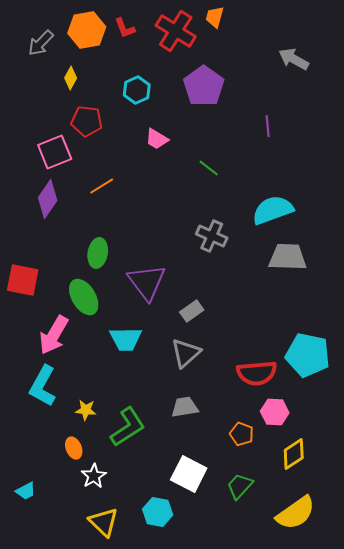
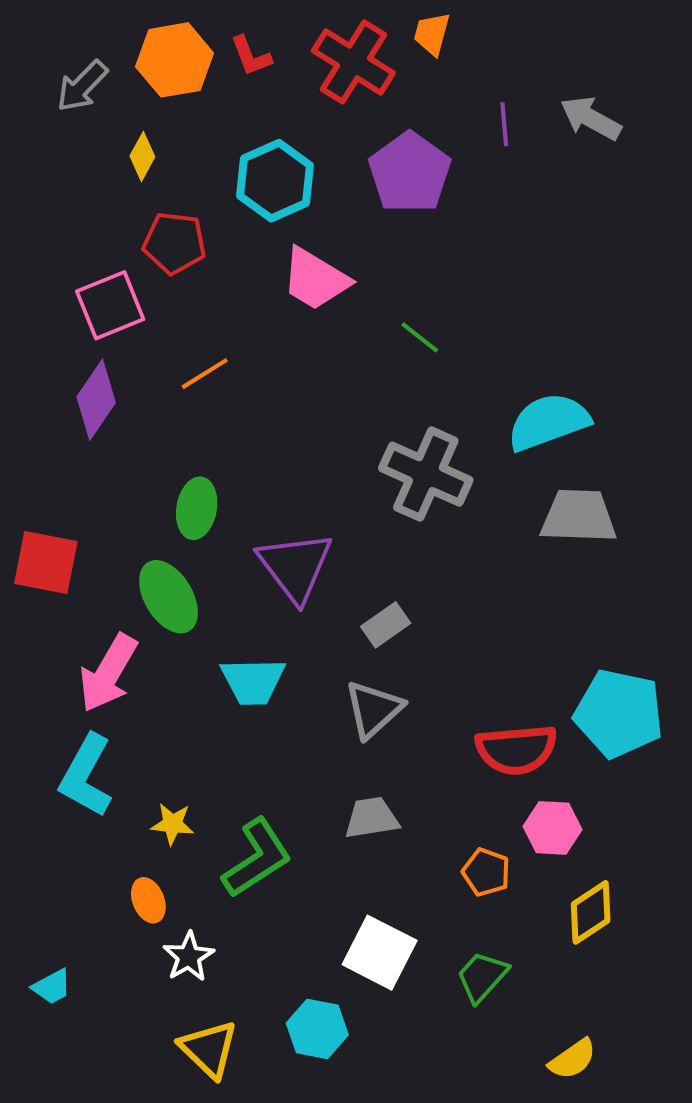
cyan hexagon: (137, 90) -> (275, 181), size x1.4
purple line: (268, 126) -> (504, 124), moved
pink trapezoid: (157, 139) -> (315, 279), size x1.5
gray cross: (212, 236) -> (426, 474), size x1.4
yellow semicircle: (296, 513) -> (573, 1059), moved, size x0.6

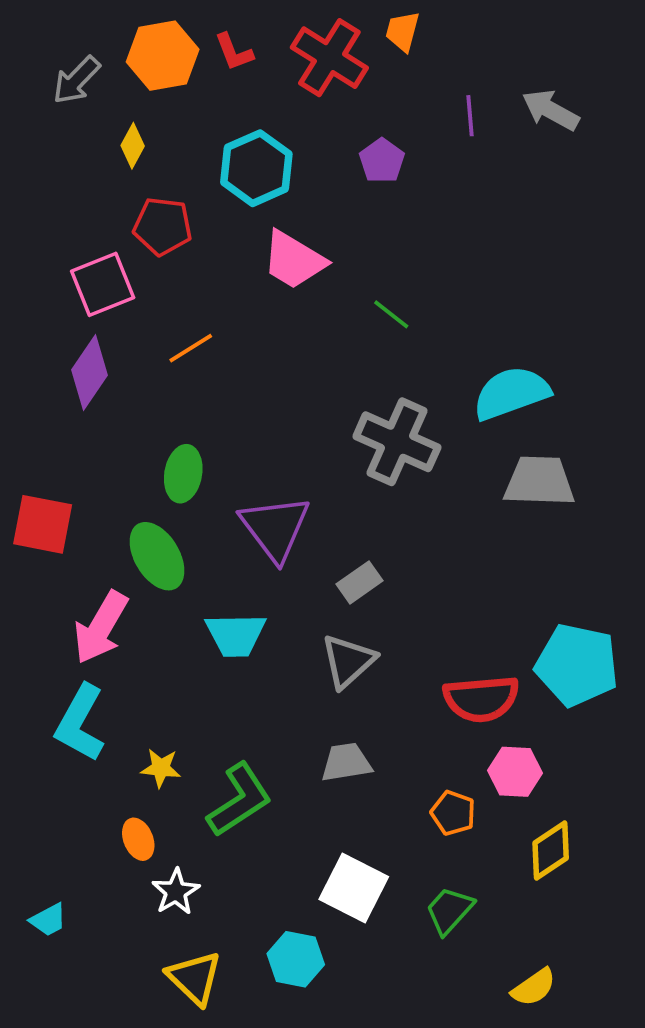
purple pentagon: (410, 173) -> (382, 161), size x0.6

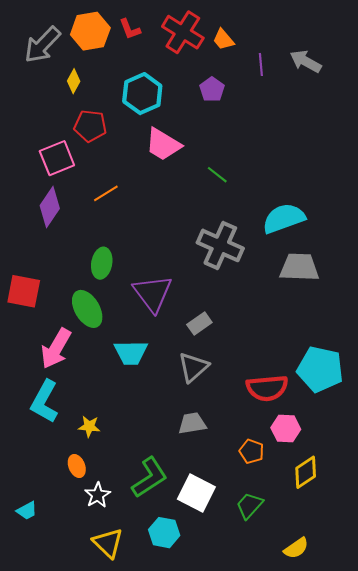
orange trapezoid: (403, 31) -> (223, 39), moved, turned -55
gray arrow: (76, 80) -> (42, 45), size x1.4
green L-shape: (239, 800) -> (150, 477), moved

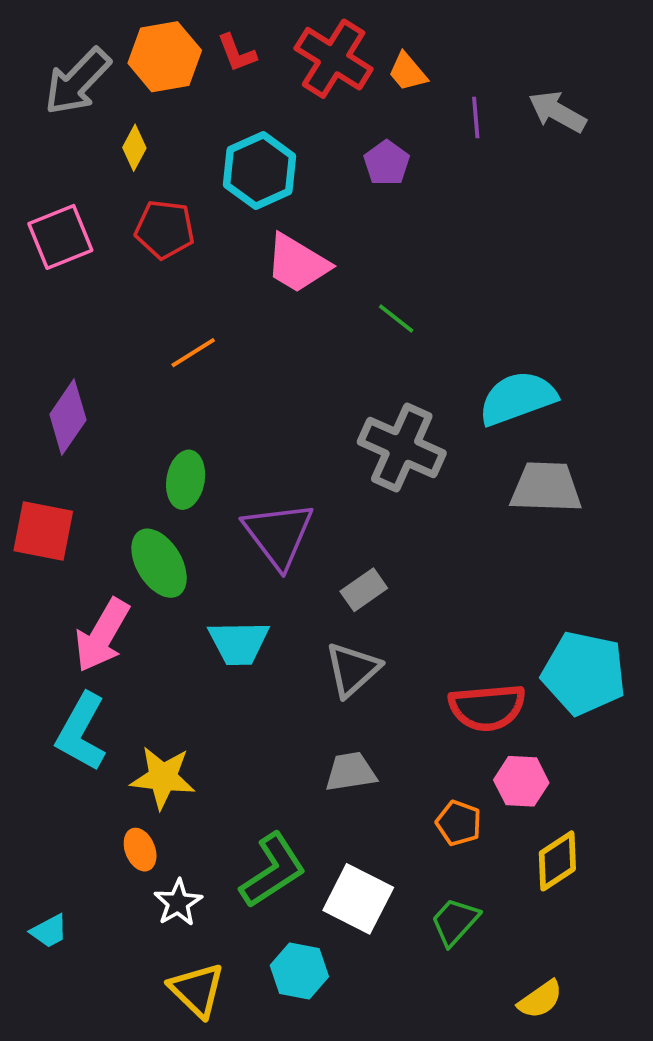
pink square: (57, 158) -> (60, 237), moved
purple diamond: (50, 207) -> (68, 417), moved
yellow star: (89, 426) -> (163, 778), size x1.6

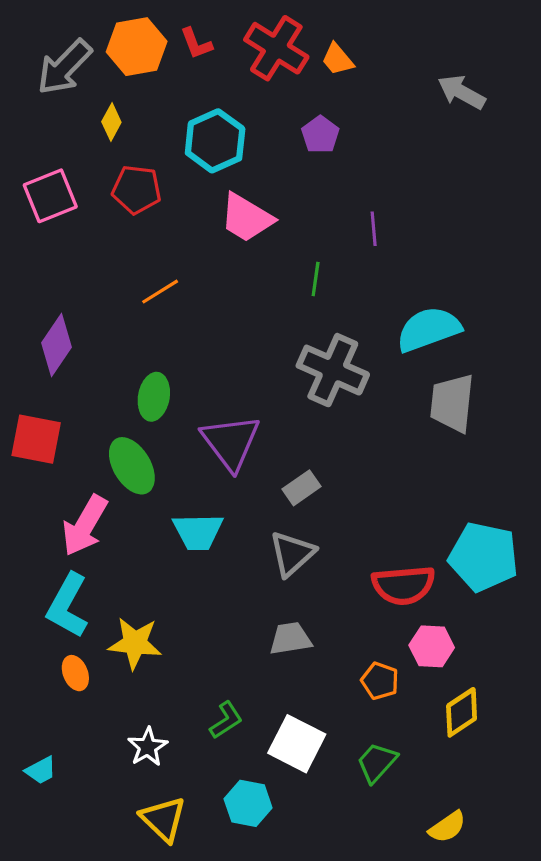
purple line: (476, 117) -> (374, 229), moved
green line: (396, 319) -> (316, 279), moved, turned 60
gray trapezoid: (546, 487) -> (452, 403), turned -86
orange ellipse: (140, 850) -> (75, 673), moved
green L-shape: (273, 870) -> (226, 720), size x0.6

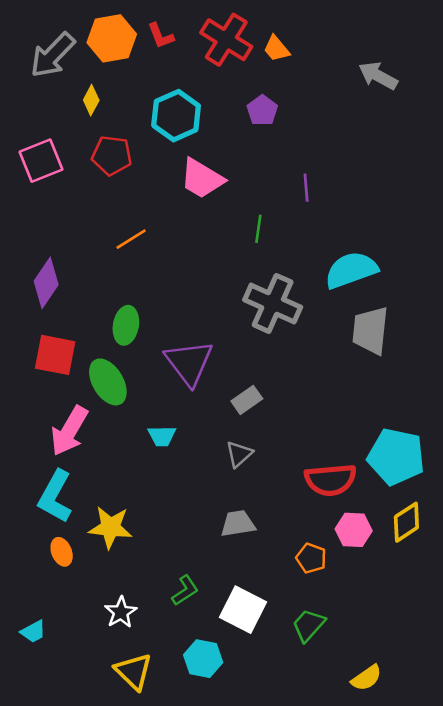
red square: (36, 439) -> (55, 355), moved
cyan trapezoid: (198, 532) -> (162, 436), size x0.7
gray triangle: (292, 554) -> (239, 454), size x0.7
yellow diamond: (462, 712) -> (406, 522), moved

